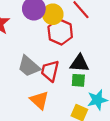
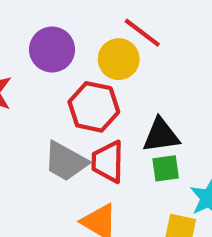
yellow circle: (53, 14) -> (119, 59), moved
red hexagon: (60, 32) -> (94, 107), moved

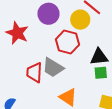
red trapezoid: (108, 162) -> (34, 72), moved

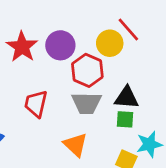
purple circle: (48, 14) -> (60, 45), moved
gray trapezoid: (53, 68) -> (87, 103), moved, turned -40

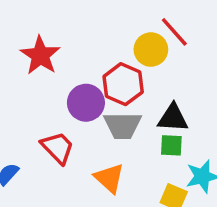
purple circle: (60, 45) -> (86, 103), moved
red trapezoid: (36, 104) -> (58, 148), moved, turned 124

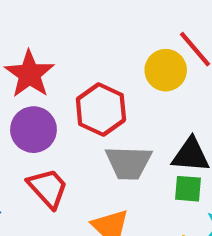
red hexagon: (123, 84) -> (101, 110), moved
purple circle: (86, 103) -> (33, 130), moved

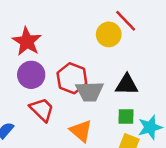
red hexagon: (101, 110) -> (72, 78), moved
green square: (188, 189) -> (126, 117), moved

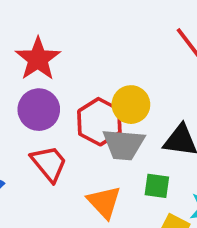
yellow circle: (109, 34) -> (131, 105), moved
green square: (126, 117) -> (157, 186), moved

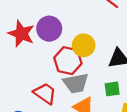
purple circle: (39, 110) -> (49, 29), moved
gray trapezoid: (124, 144) -> (76, 83), moved

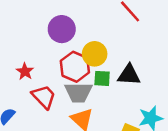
red star: (21, 34) -> (25, 71), moved, size x0.6
green square: (112, 89) -> (102, 78), moved

